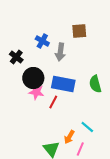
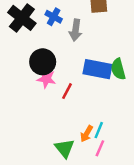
black cross: (16, 57) -> (22, 18), moved, size x1.6
blue rectangle: (63, 84) -> (97, 69), moved
cyan line: (87, 127) -> (99, 130), moved, turned 72

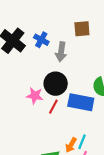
black circle: (43, 62) -> (56, 84), moved
blue rectangle: (97, 69) -> (81, 102), moved

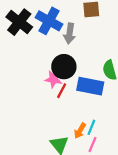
blue cross: (41, 40) -> (49, 21), size x1.6
pink star: (35, 96) -> (54, 79), moved

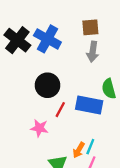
gray arrow: (70, 33) -> (93, 52), moved
black circle: (64, 67) -> (47, 85), moved
pink star: (54, 79) -> (39, 128), moved

